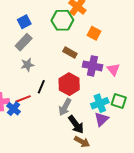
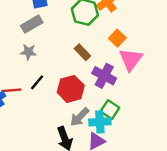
pink triangle: (113, 69) -> (131, 59), moved, size x1.5
green square: (119, 101) -> (110, 110), moved
gray arrow: (65, 107) -> (80, 117), moved

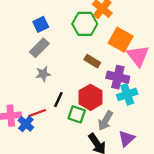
orange square: (117, 38) -> (121, 40), size x1.5
green square: (110, 110) -> (77, 114), moved
cyan cross: (100, 122) -> (127, 94), moved

